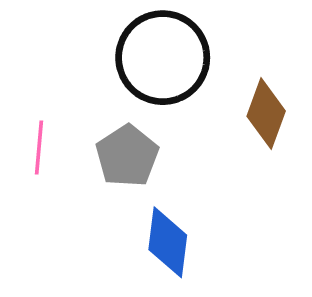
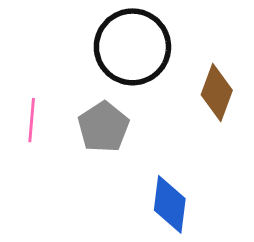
blue diamond: (168, 242) -> (170, 204), moved

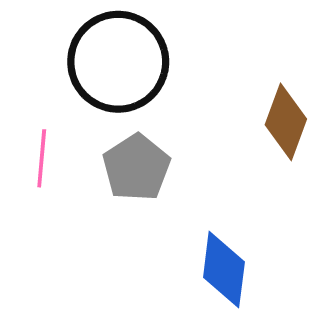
black circle: (132, 47) -> (118, 62), moved

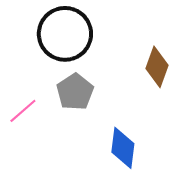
pink line: (42, 158) -> (23, 111), moved, turned 44

